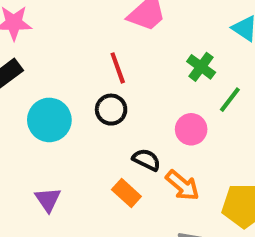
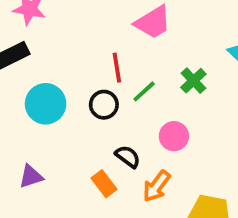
green line: (230, 100) -> (144, 91), moved
orange arrow: (182, 185) -> (156, 186), turned 76
purple triangle: (48, 200) -> (31, 176), turned 36

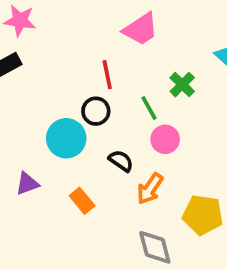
green line: (144, 91) -> (149, 108), moved, turned -75
cyan circle: (46, 104) -> (66, 138), moved
orange rectangle: (104, 184) -> (82, 201), moved

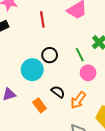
red line: (107, 75) -> (42, 19), moved
black semicircle: (121, 161) -> (58, 92), moved

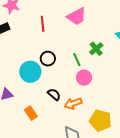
orange arrow: (78, 100) -> (73, 104), turned 30
orange rectangle: (40, 105) -> (31, 113), moved

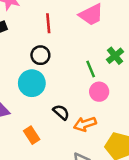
black circle: (48, 59) -> (40, 55), moved

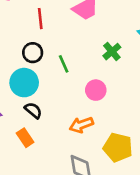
green line: (91, 69) -> (64, 64), moved
black semicircle: (61, 112) -> (33, 110), moved

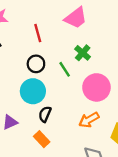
green cross: (112, 52) -> (83, 53), moved
pink circle: (96, 90) -> (96, 87), size x1.5
black semicircle: (33, 110) -> (45, 114), turned -98

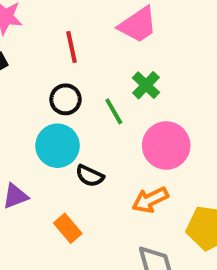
black semicircle: (45, 114) -> (90, 176), moved, turned -91

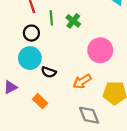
green line: (114, 111) -> (51, 18), moved, turned 32
pink circle: (166, 146) -> (100, 50), moved

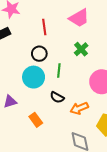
green line: (51, 18) -> (59, 71), moved
black semicircle: (49, 72) -> (57, 97), moved

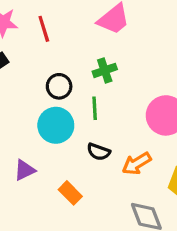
red line: (44, 27) -> (44, 29), moved
green cross: (81, 49) -> (105, 70), moved, turned 32

